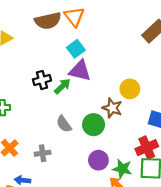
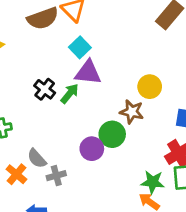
black cross: (42, 80) -> (45, 89), turned -30
gray semicircle: (64, 124) -> (37, 158), moved
purple circle: (98, 160) -> (92, 149), moved

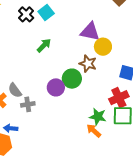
cyan square: (80, 47) -> (46, 12), moved
purple triangle: (88, 72) -> (90, 32), moved
black cross: (45, 89) -> (26, 14), moved

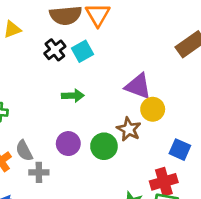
green arrow: (44, 45) -> (73, 96), turned 35
purple circle: (56, 87) -> (68, 144), moved

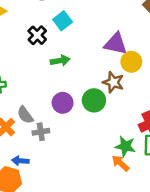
black cross: (55, 50) -> (37, 35), moved

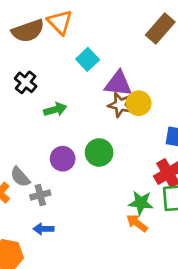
cyan square: (63, 21) -> (88, 59), moved
brown star: (113, 82) -> (120, 105), moved
blue arrow: (20, 161) -> (43, 229), moved

